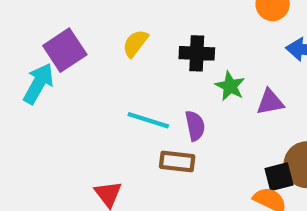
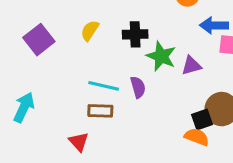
cyan arrow: (38, 84) -> (24, 107), moved
green star: (230, 86) -> (161, 56), size x1.4
brown rectangle: (177, 162) -> (100, 111), moved

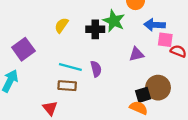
purple square: (39, 40) -> (23, 49), moved
green star: (161, 56) -> (114, 21), moved

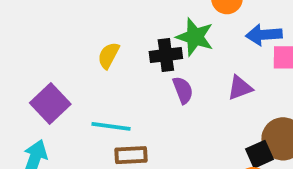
cyan line: (70, 67) -> (111, 126), moved
purple semicircle: (96, 69) -> (183, 90), moved

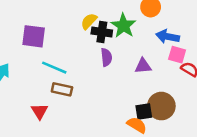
yellow semicircle: (109, 55) -> (89, 21), moved
purple square: (50, 104) -> (34, 36), moved, turned 35

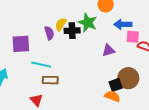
purple semicircle: (106, 57) -> (49, 33), moved

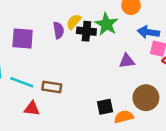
cyan line: (41, 65) -> (22, 82), moved
black square: (116, 85) -> (105, 107), moved
orange semicircle: (112, 96) -> (124, 117), turned -42
red triangle: (36, 100) -> (32, 109), turned -48

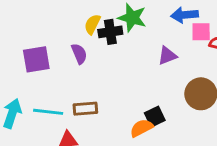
purple semicircle: (58, 30) -> (79, 54), moved
orange semicircle: (124, 117) -> (142, 128), moved

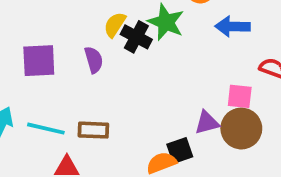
black cross: (110, 32) -> (136, 37), turned 30
pink square: (201, 32) -> (240, 96), moved
purple triangle: (167, 56) -> (207, 123), moved

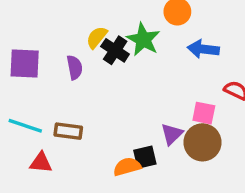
purple triangle: (207, 123) -> (172, 134), turned -35

